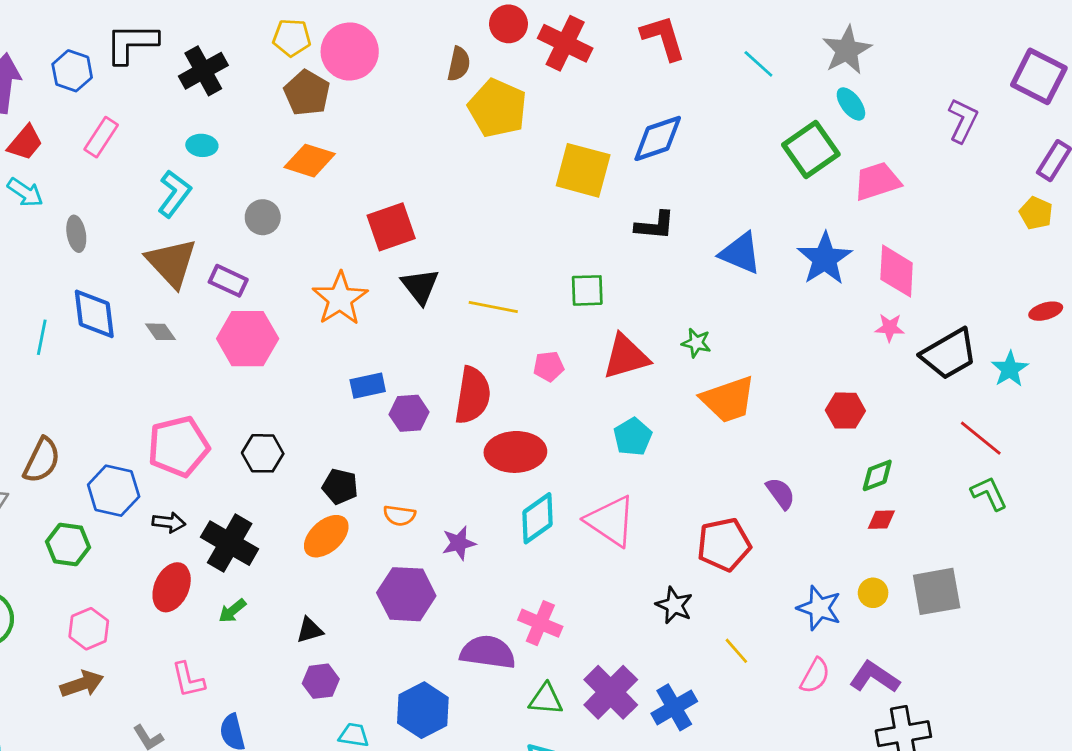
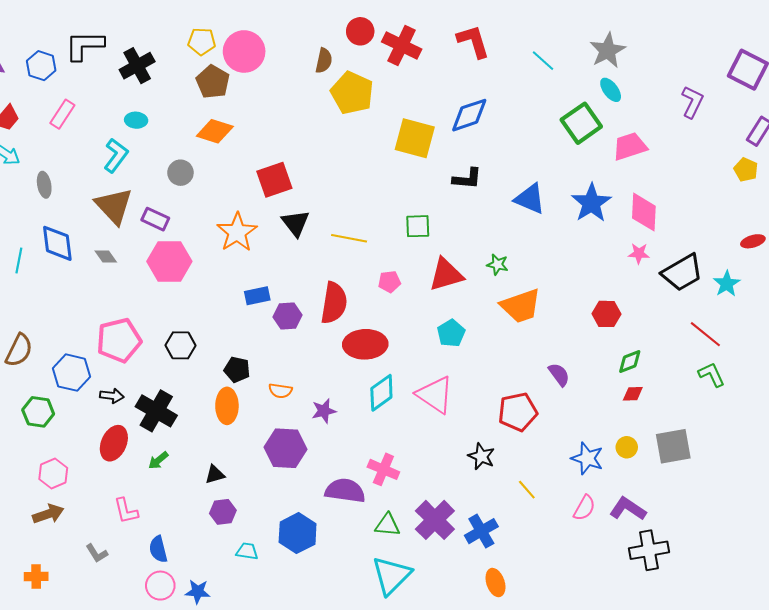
orange ellipse: (326, 536) -> (227, 406), turned -48

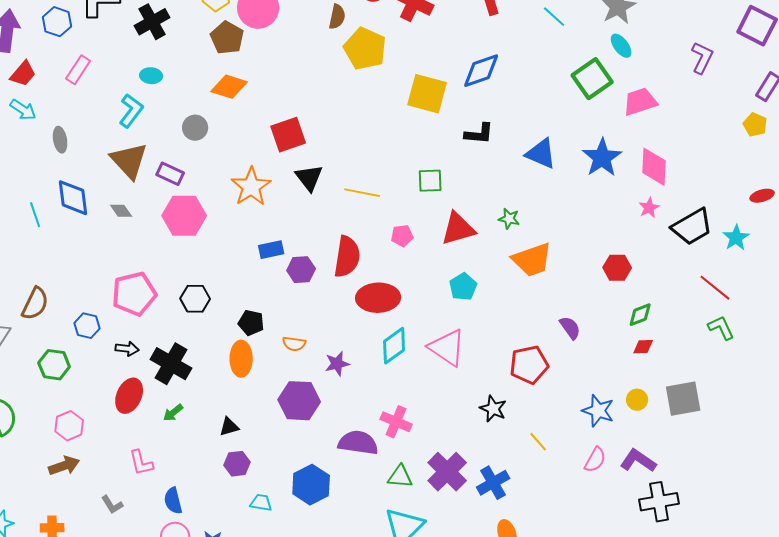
pink star: (639, 253) -> (649, 208), turned -30
cyan line: (19, 260) -> (35, 215), turned -30
blue hexagon: (71, 373) -> (87, 326), size x0.7

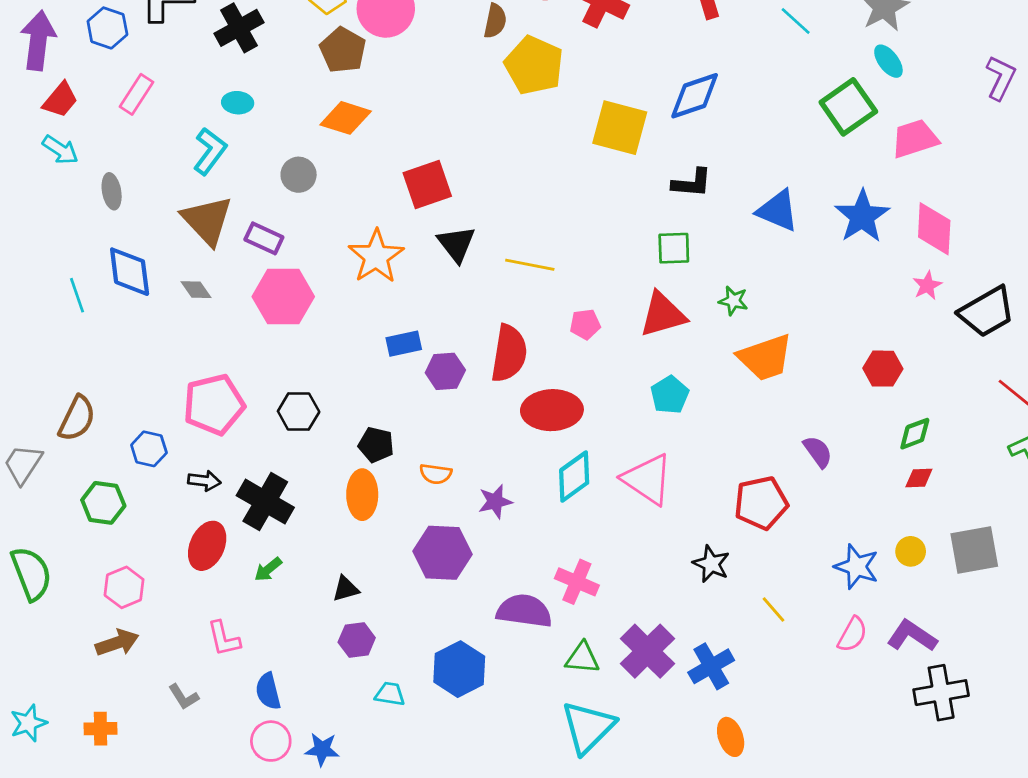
green square: (430, 181) -> (674, 248), moved

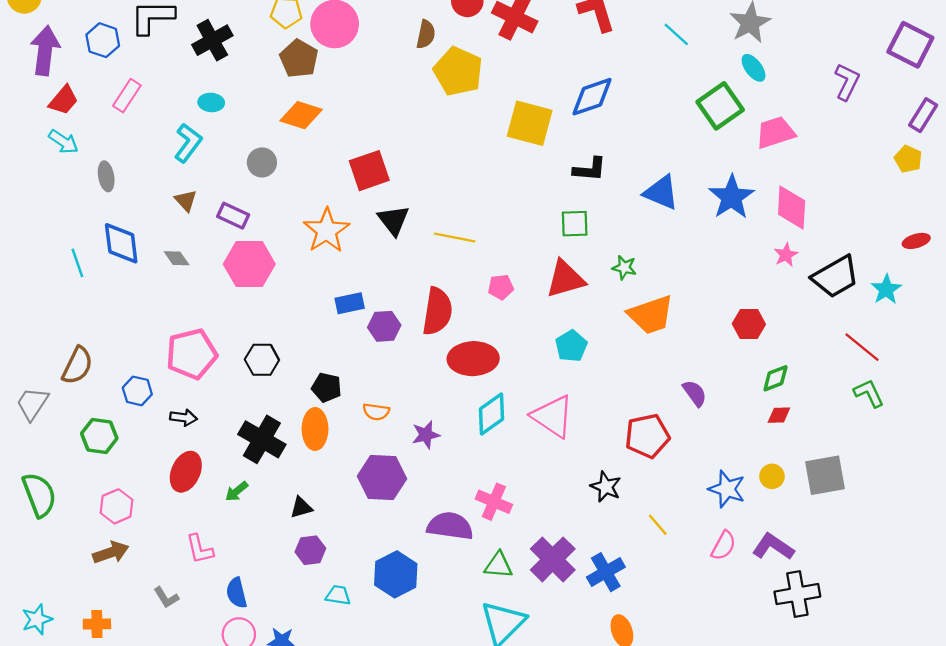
brown triangle: (207, 220) -> (186, 201), size x0.5
black cross: (265, 502) -> (262, 439), moved

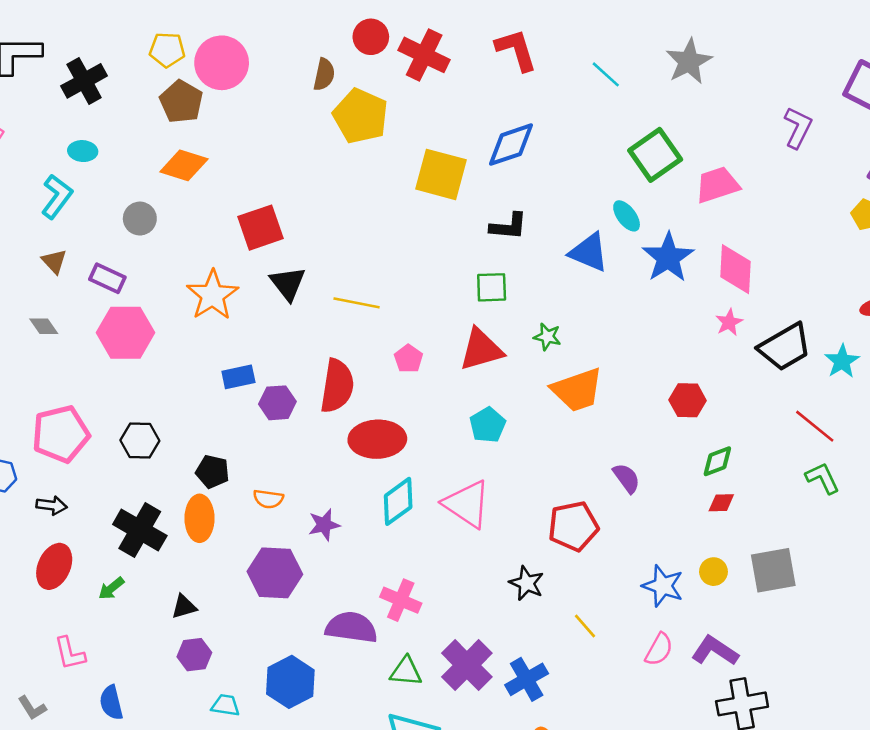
cyan ellipse: (754, 68) -> (627, 216), moved
pink pentagon: (501, 287) -> (408, 359), turned -30

